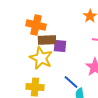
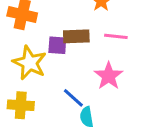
brown rectangle: (47, 40) -> (76, 36), moved

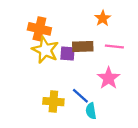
yellow star: (30, 63) -> (45, 50), moved
yellow cross: (21, 105) -> (53, 102), moved

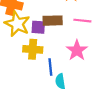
blue line: (80, 96) -> (50, 67), turned 42
yellow cross: (53, 102) -> (33, 49), moved

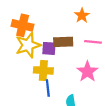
yellow star: (17, 24) -> (28, 45), turned 30
blue line: (50, 67) -> (48, 88), moved

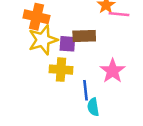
pink line: (93, 42) -> (119, 14), moved
blue line: (48, 88) -> (85, 90), moved

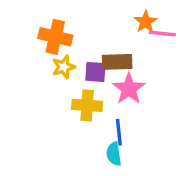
yellow star: (43, 40) -> (64, 67), size x0.6
pink star: (113, 71) -> (129, 89), moved
cyan semicircle: (93, 107) -> (114, 154), moved

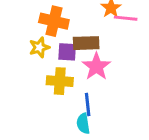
orange cross: (55, 37) -> (54, 21), moved

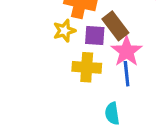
brown rectangle: (86, 43) -> (115, 26), turned 55
blue line: (88, 105) -> (127, 74), moved

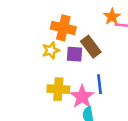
pink star: (127, 51) -> (82, 97), moved
yellow cross: (87, 67) -> (58, 89), moved

